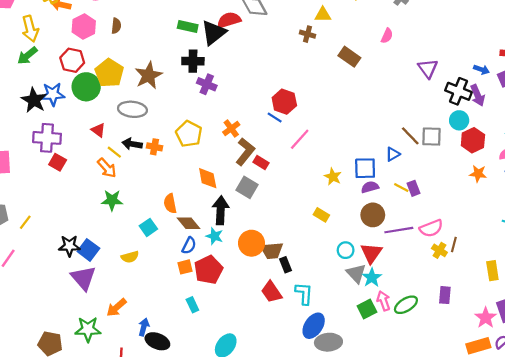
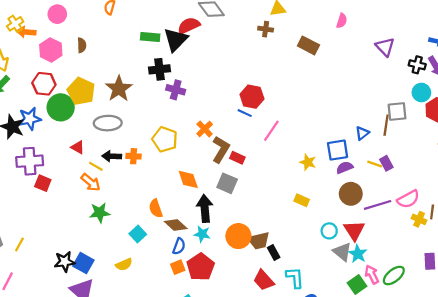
black cross: (458, 91) -> (417, 65), size x0.7
brown line: (410, 136) -> (386, 125), moved, turned 60

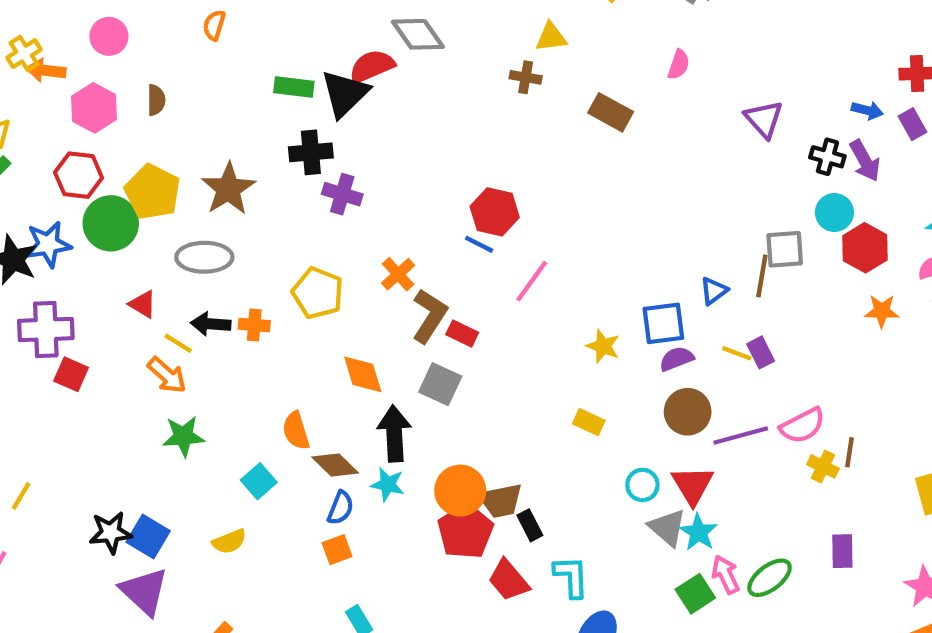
red pentagon: (201, 267) -> (465, 531), moved

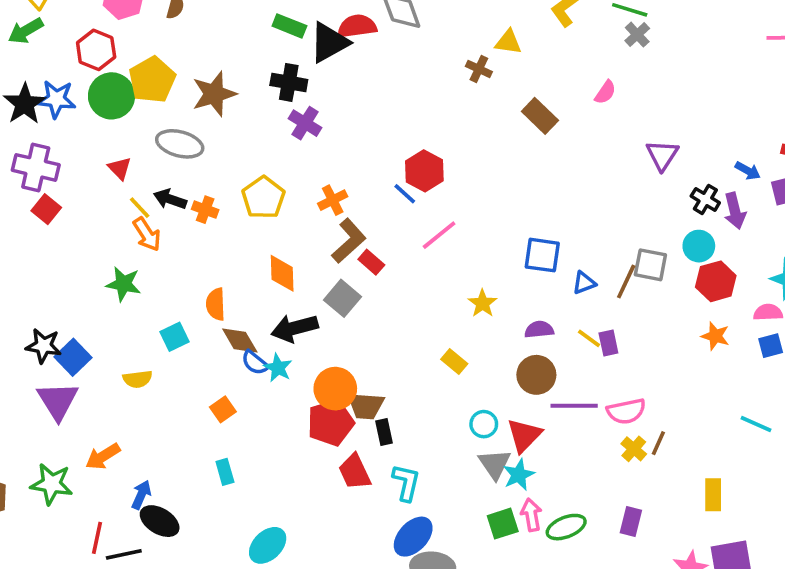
blue square: (663, 323) -> (542, 255), moved
orange arrow: (167, 375) -> (147, 234), moved
black arrow: (394, 434) -> (294, 328), turned -117
blue semicircle: (340, 508) -> (255, 363), moved, turned 92
orange square: (337, 550) -> (223, 409), turned -30

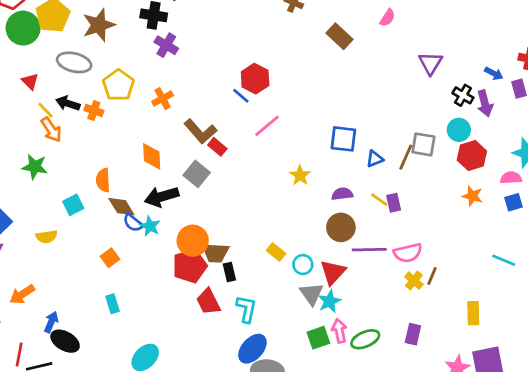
yellow pentagon: (263, 198) -> (118, 85), moved
orange cross: (333, 200) -> (163, 99), moved
brown L-shape: (349, 241) -> (200, 131), turned 92
yellow rectangle: (454, 361) -> (276, 252), moved

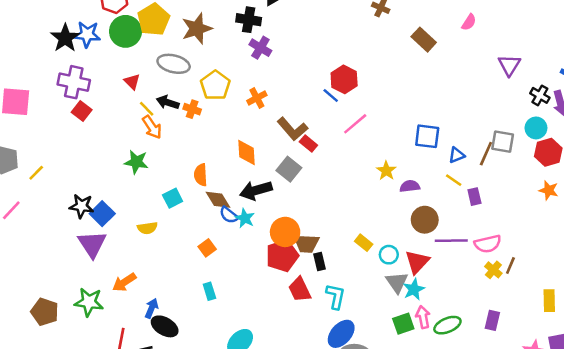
purple semicircle: (342, 194) -> (410, 186), moved
yellow line: (379, 200) -> (454, 180), moved

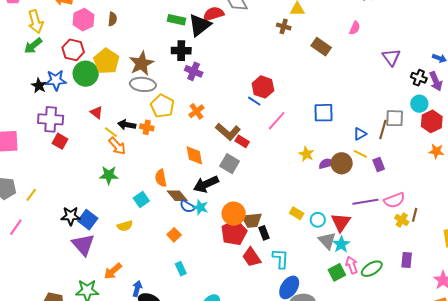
black star: (65, 38) -> (39, 86), size x0.7
gray ellipse: (174, 64) -> (143, 84), moved
blue square: (427, 136) -> (324, 113), moved
brown circle: (425, 220) -> (342, 163), moved

